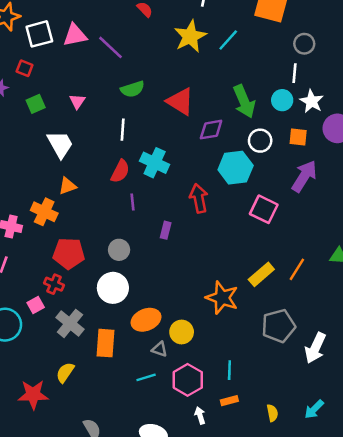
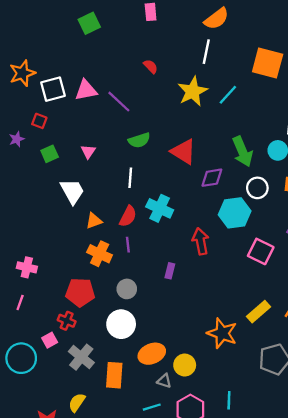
orange triangle: (68, 186) -> (94, 221), moved
purple line: (133, 202) -> (128, 245), moved
orange cross: (44, 212) -> (100, 254), moved

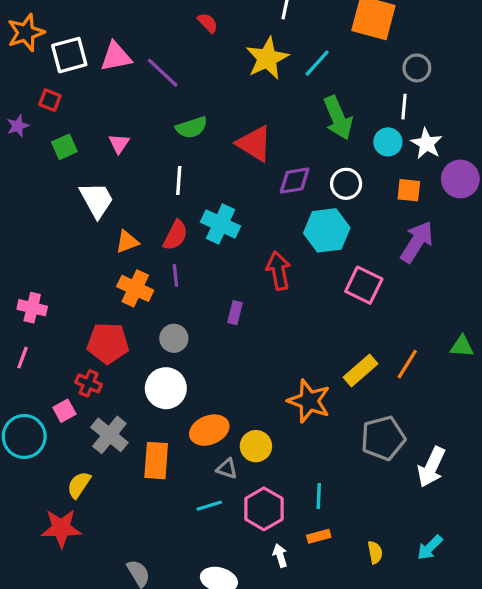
green arrow: (243, 152) -> (338, 118), moved
white circle: (257, 188) -> (346, 184), moved
yellow semicircle: (77, 402) -> (79, 485), moved

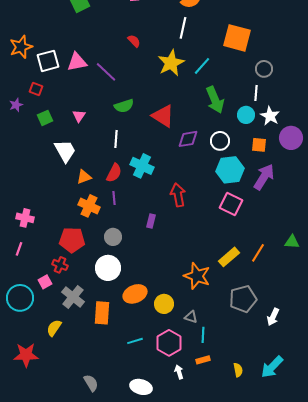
cyan hexagon: (327, 230) -> (230, 170), moved
white arrow: (431, 467) -> (273, 317), size x0.7
gray triangle: (227, 469) -> (191, 317), moved
red star: (61, 528) -> (26, 355), moved
cyan arrow: (430, 548) -> (272, 367), size x1.4

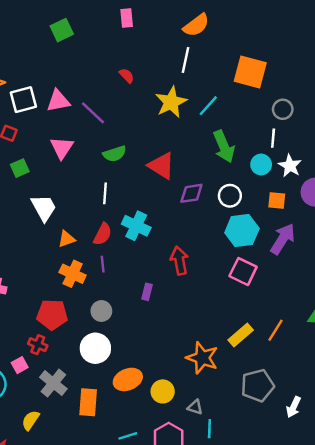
pink triangle: (79, 116) -> (62, 148), moved, size x1.5

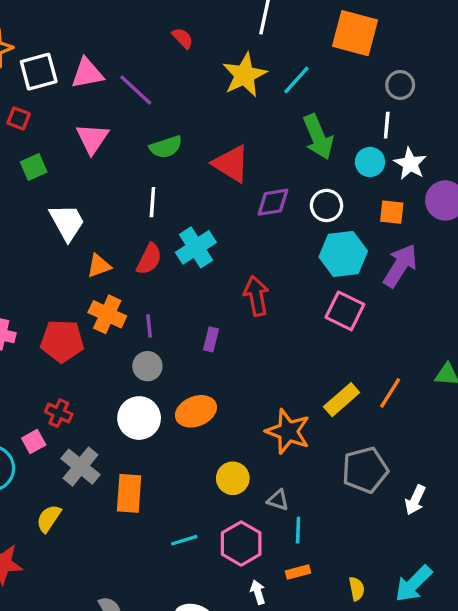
cyan cross: (136, 226) -> (196, 247), turned 32
purple line: (103, 264) -> (149, 326), moved
red pentagon: (52, 315) -> (62, 341), moved
orange ellipse: (128, 379) -> (196, 411), moved

